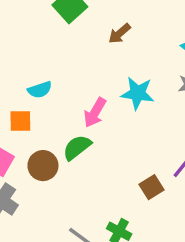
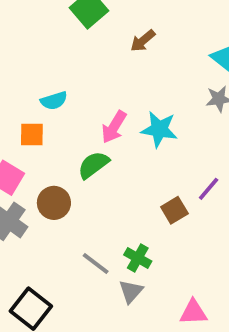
cyan star: (138, 93) -> (159, 129), moved
brown circle: (43, 166) -> (54, 203), moved

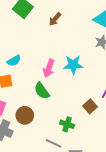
green semicircle: (93, 165) -> (42, 91), turned -78
green cross: (138, 258) -> (67, 124), moved

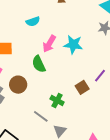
cyan semicircle: (14, 61) -> (33, 21), moved

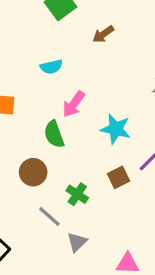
cyan star: (73, 45) -> (116, 129), moved
brown circle: (18, 85) -> (33, 172), moved

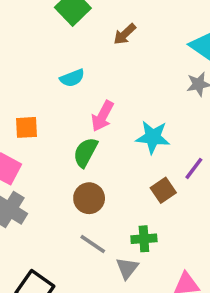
green semicircle: (54, 134) -> (85, 152), turned 56
brown circle: (33, 172) -> (89, 198), moved
green cross: (77, 194) -> (144, 239), moved, turned -30

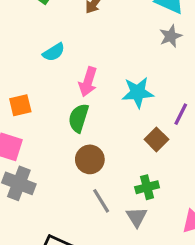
gray line: (93, 244) -> (101, 201), turned 35

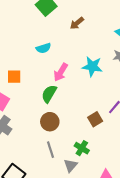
cyan star: (138, 93) -> (92, 66), moved
green cross: (147, 187) -> (82, 148), turned 32

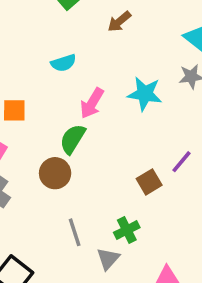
brown circle: (50, 122) -> (55, 173), moved
green cross: (82, 148) -> (127, 230), turned 32

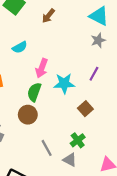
cyan star: (145, 94) -> (64, 83), moved
purple line: (181, 162) -> (94, 74), moved
gray triangle: (108, 259) -> (70, 160), turned -32

